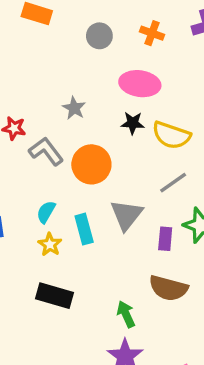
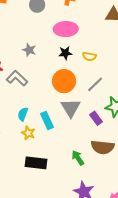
yellow semicircle: (171, 135) -> (89, 56), size x0.6
orange circle: (91, 164) -> (64, 81), moved
purple rectangle: (165, 239) -> (96, 118), turned -32
green arrow: (126, 314) -> (78, 158), moved

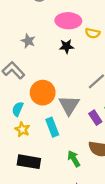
yellow semicircle: (89, 56) -> (93, 33), moved
orange circle: (64, 81) -> (43, 93), moved
cyan rectangle: (47, 121) -> (52, 127), moved

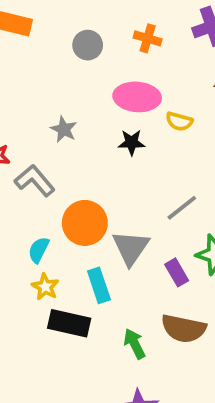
black rectangle: (29, 162) -> (69, 323), moved

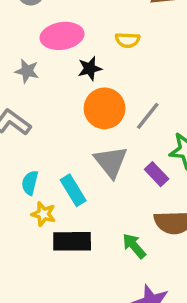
pink ellipse: (137, 97) -> (62, 36), moved
orange circle: (85, 223) -> (105, 108), moved
cyan rectangle: (99, 285) -> (73, 190), moved

